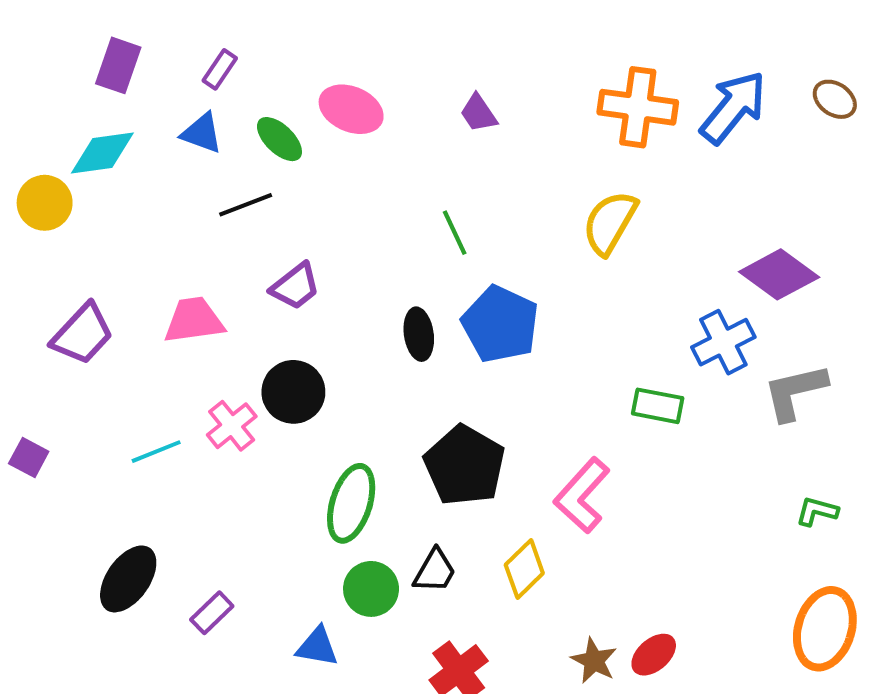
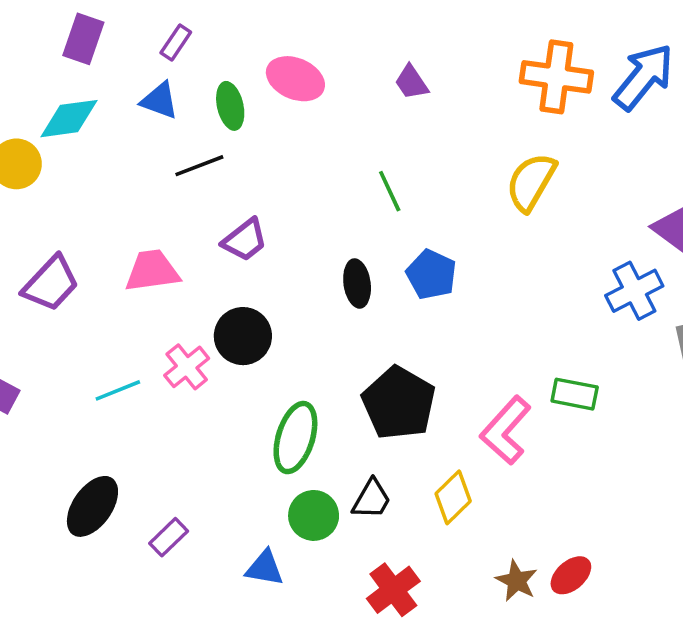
green ellipse: (279, 139) -> (230, 106), turned 33
blue pentagon: (500, 324) -> (431, 274), size x0.7
green rectangle: (658, 406) -> (575, 394), moved

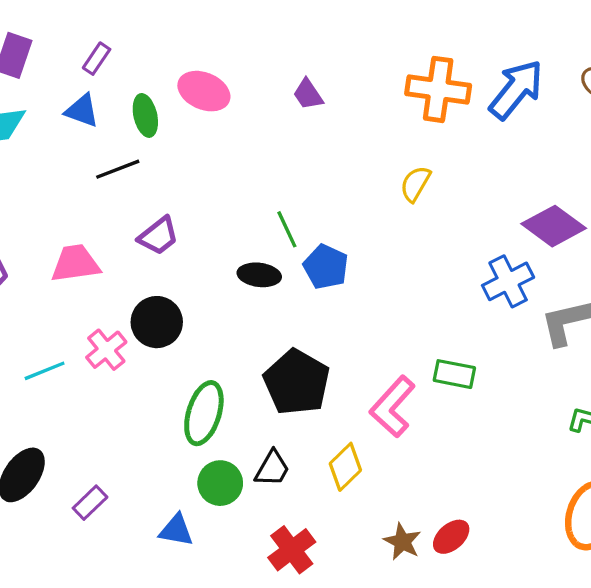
yellow semicircle: (531, 182) -> (415, 184), size x0.7
green line: (390, 191) -> (287, 229), moved
black ellipse: (357, 283) -> (259, 275), turned -75

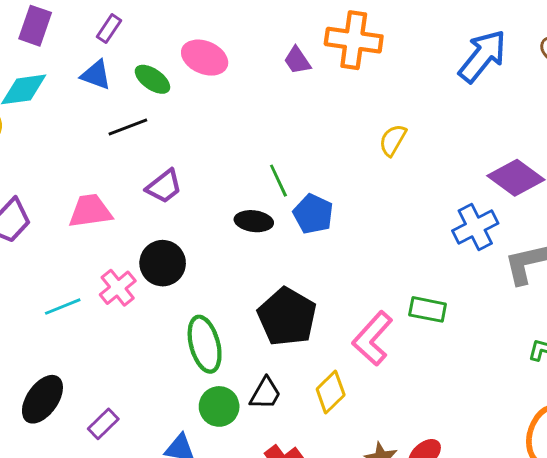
orange cross: (438, 89) -> (354, 40), moved
green ellipse: (145, 115) -> (152, 79), turned -42
green ellipse: (204, 413) -> (205, 344), turned -32

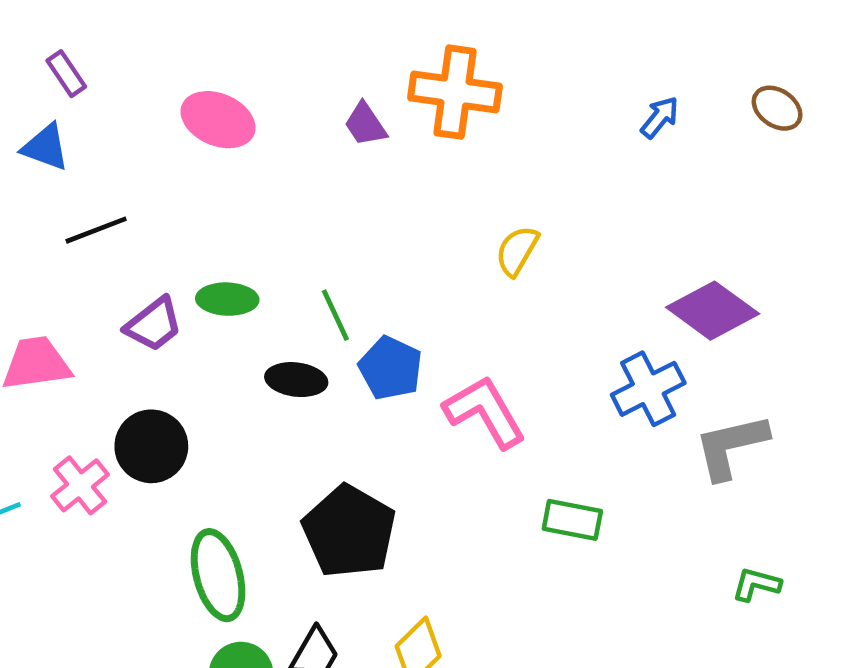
purple rectangle: (109, 29) -> (66, 74), turned -68
blue arrow: (483, 56) -> (660, 117), size x0.5
green ellipse: (152, 79) -> (227, 299), moved, turned -33
pink L-shape: (373, 338) -> (485, 412), moved, turned 108

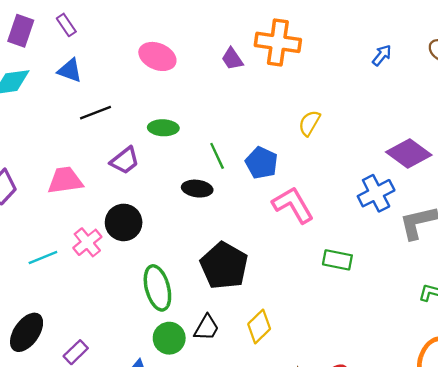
purple rectangle: (66, 74) -> (66, 25), moved
green ellipse: (227, 299) -> (163, 128), moved
blue pentagon: (391, 368) -> (261, 163), moved

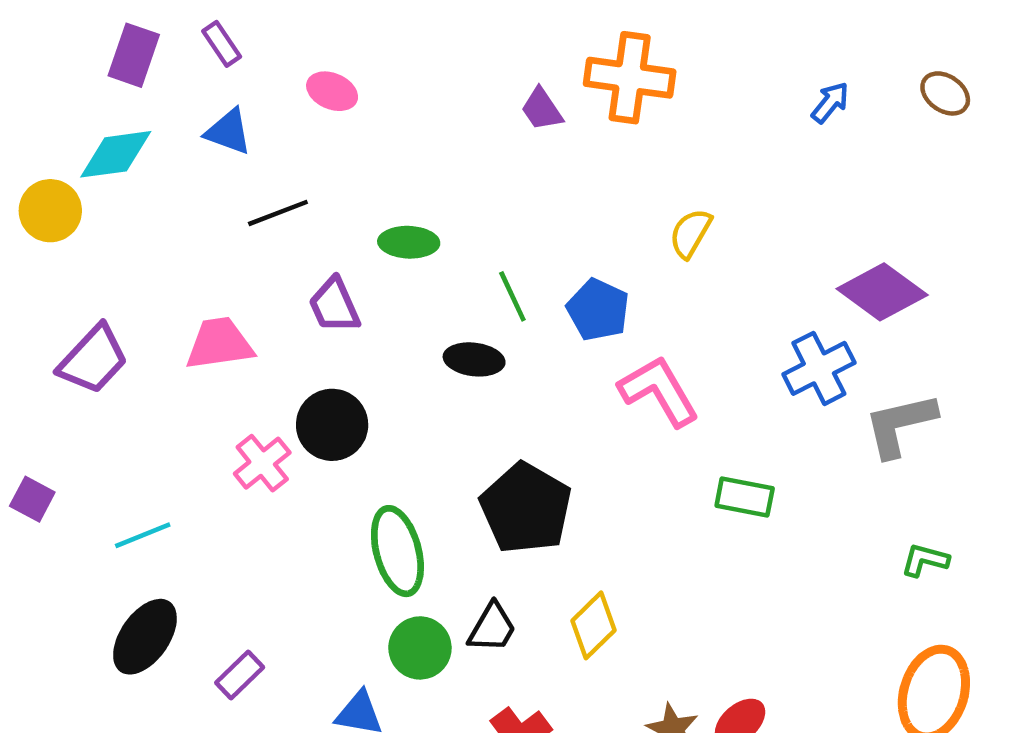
pink ellipse: (157, 56) -> (332, 91), moved, size x0.7
purple trapezoid: (125, 160) -> (334, 305), turned 104
cyan line: (43, 258) -> (143, 535), moved

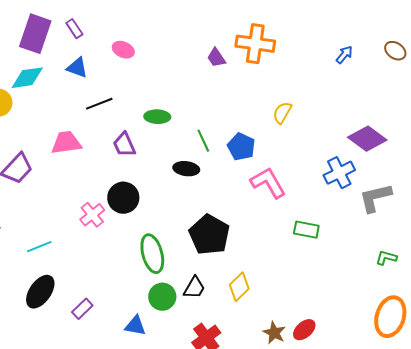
purple rectangle: (134, 55) -> (35, 34), size x1.4
pink trapezoid: (219, 344) -> (66, 143), moved

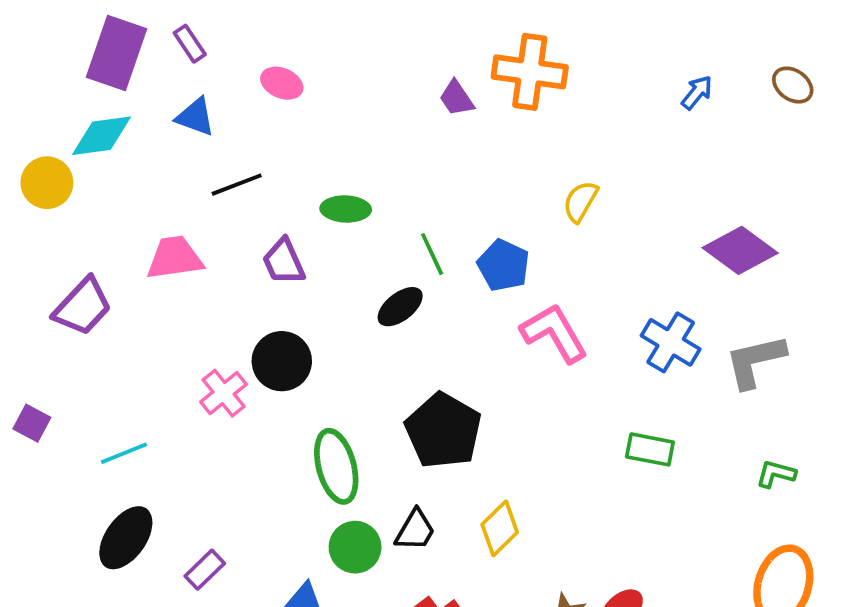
black ellipse: (186, 169) -> (400, 307), turned -45
blue cross: (339, 173) -> (671, 342), moved, turned -32
green rectangle: (306, 230) -> (650, 449), moved

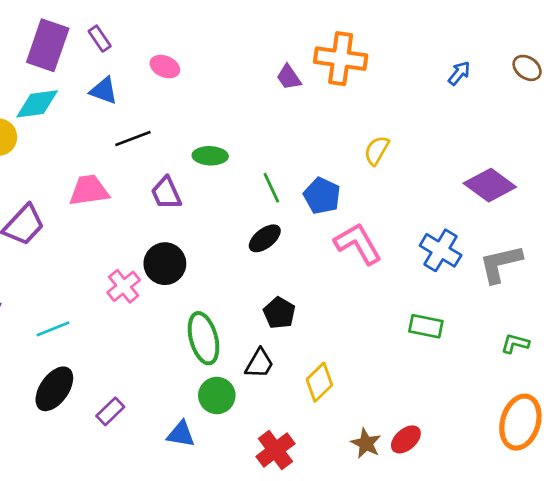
black ellipse: (400, 307) -> (265, 238), moved
black pentagon: (443, 431) -> (279, 313), size x0.6
black trapezoid: (415, 530) -> (259, 364), moved

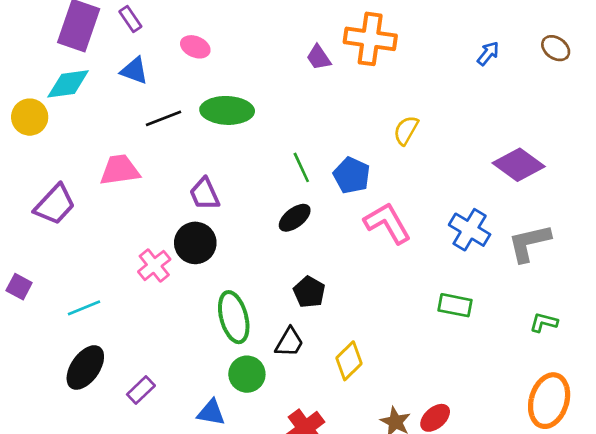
green ellipse: (210, 156) -> (227, 110), moved, size x1.5
purple trapezoid: (166, 193) -> (205, 194), moved

